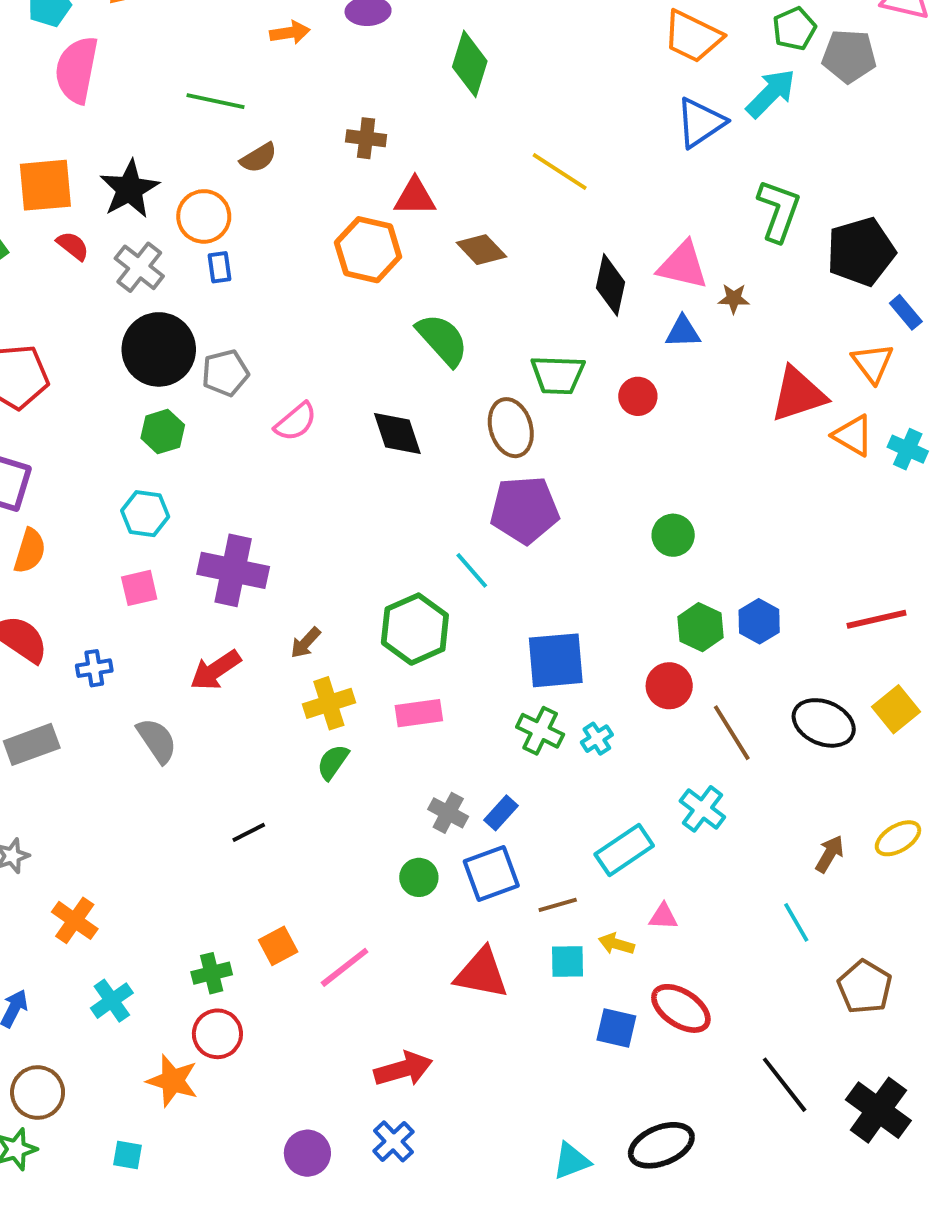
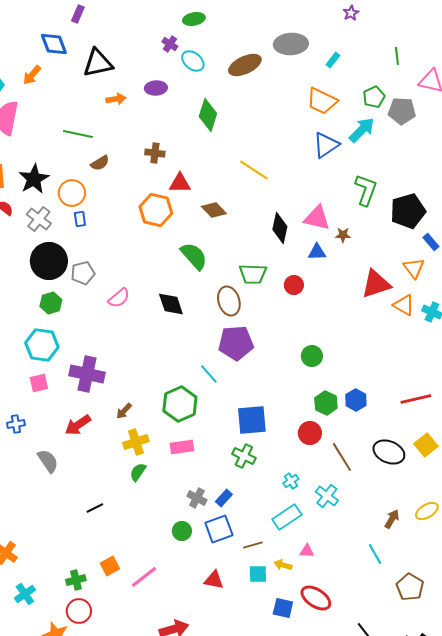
cyan hexagon: (145, 514) -> (42, 345), size x1.4
cyan cross: (597, 739) -> (291, 481), moved
red triangle: (481, 973) -> (214, 580), size x0.7

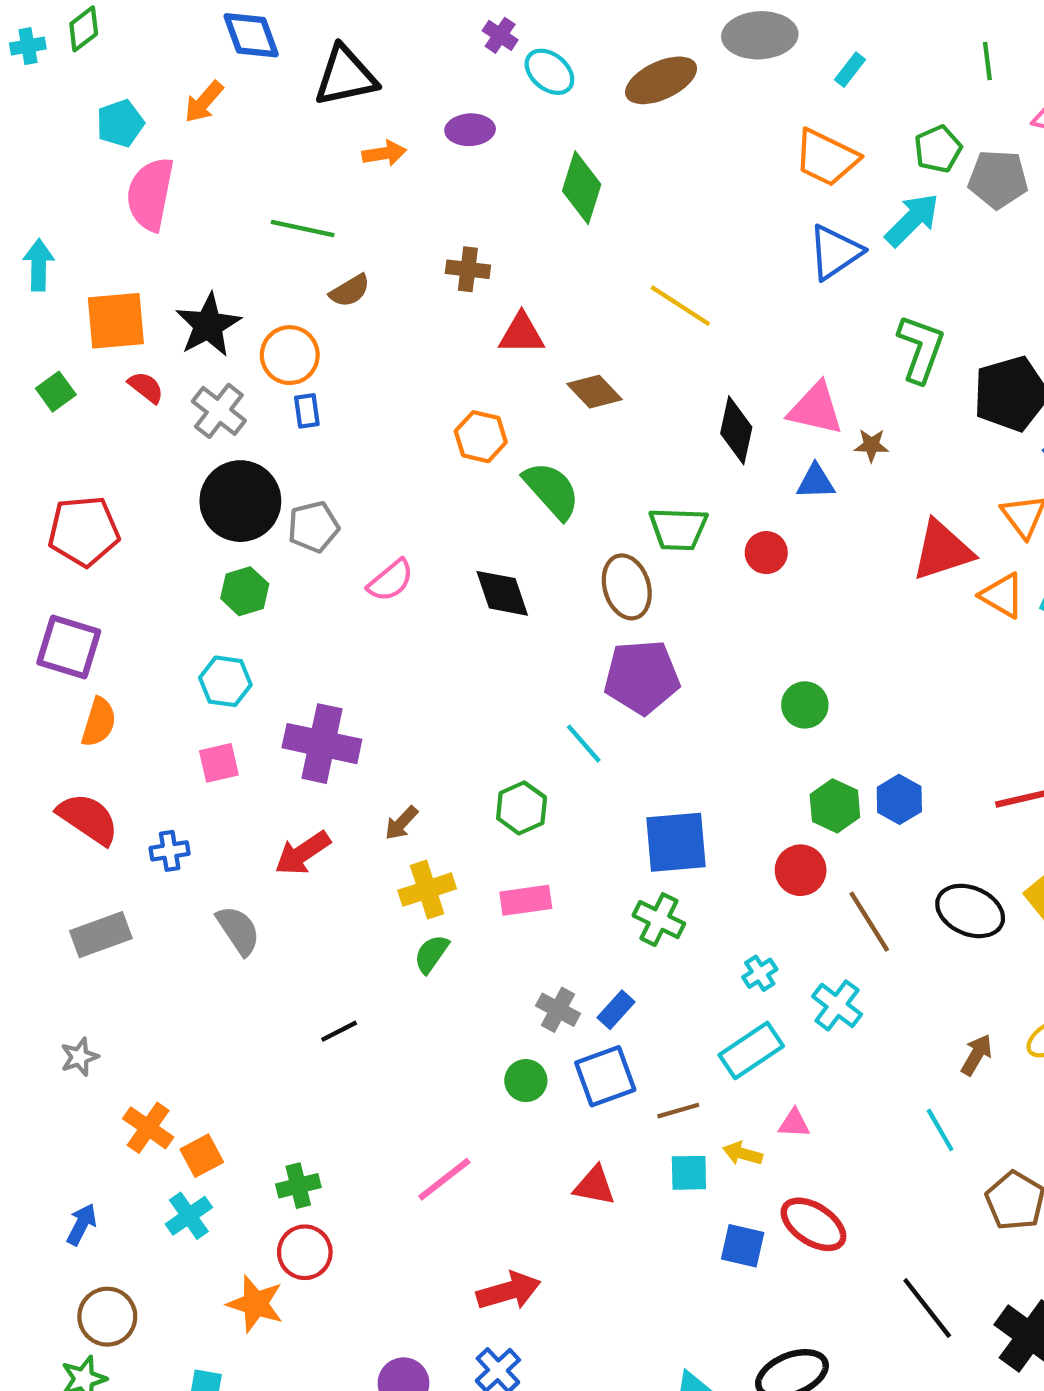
orange hexagon: (156, 210) -> (481, 437), moved, size x0.7
cyan hexagon: (42, 345) -> (225, 681), size x0.7
green hexagon: (180, 404) -> (522, 808), size x0.7
orange square: (110, 566) -> (202, 1156), moved

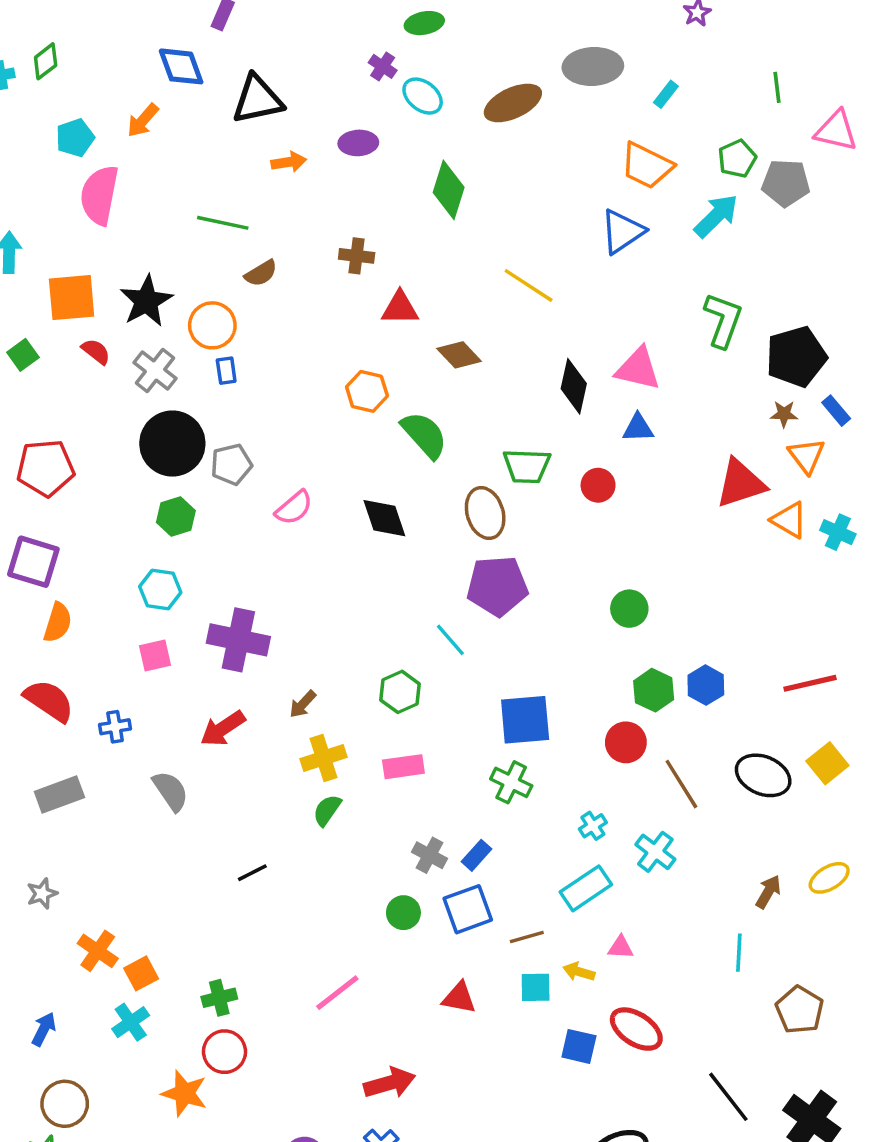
blue triangle: (835, 252) -> (622, 232), moved
brown star: (871, 445) -> (784, 414), moved
cyan line: (940, 1130) -> (739, 953), turned 33

